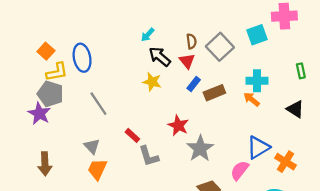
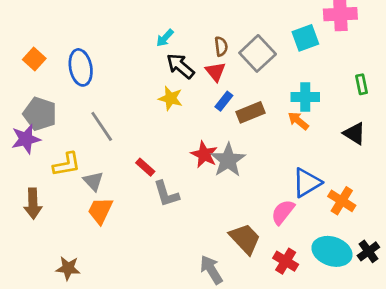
yellow L-shape: (57, 72) -> (67, 164), moved
purple star: (39, 114) -> (26, 139), turned 30
gray star: (200, 149) -> (228, 160), moved

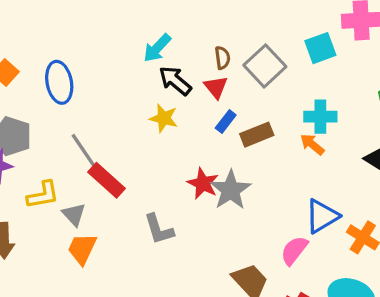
cyan arrow: (165, 38) -> (157, 48), size x1.4
red rectangle: (145, 167) -> (107, 180), moved, size x1.6

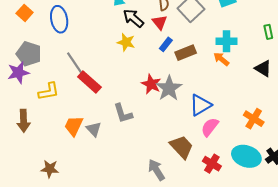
gray triangle: (74, 214) -> (94, 129), moved
blue triangle: (322, 216) -> (200, 105), moved

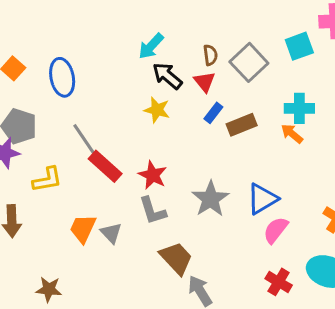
red star: (151, 84) -> (153, 175), moved
gray star: (169, 88) -> (210, 199), moved
brown trapezoid: (182, 147) -> (176, 258), moved

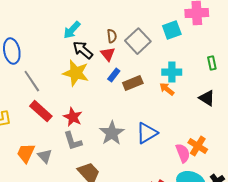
yellow star: (157, 110) -> (76, 73), size x1.5
gray line: (84, 140) -> (32, 81), moved
pink semicircle: (276, 230) -> (183, 153), moved, turned 120

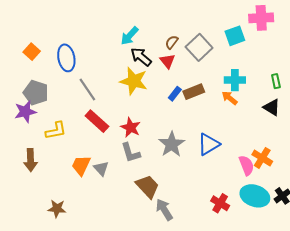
brown semicircle: (112, 36) -> (172, 42), turned -136
green rectangle: (212, 63) -> (276, 81), moved
blue rectangle: (114, 75) -> (175, 94), moved

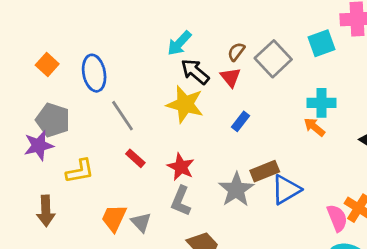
brown rectangle: (194, 92) -> (265, 171), moved
red rectangle: (97, 121) -> (135, 158), size x0.6
gray L-shape: (131, 153) -> (181, 201), turned 40

